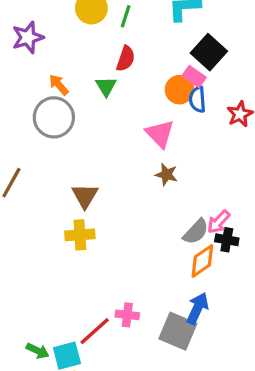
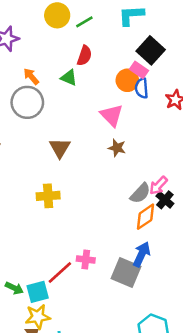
green line: (126, 16) -> (84, 22), turned 42
green triangle: (106, 86) -> (69, 78), turned -36
brown triangle: (85, 196) -> (60, 148), moved
black cross: (227, 240) -> (165, 200), turned 30

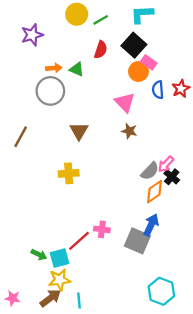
black square: (151, 50) -> (134, 45), moved
orange arrow: (31, 76) -> (54, 68), turned 126
green triangle: (69, 78) -> (77, 69), moved
blue semicircle: (142, 88) -> (158, 90), moved

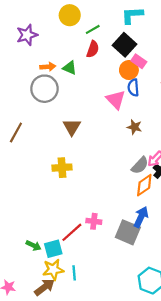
green line: (101, 20) -> (93, 29), moved
blue semicircle: (158, 90) -> (133, 88), moved
brown star: (129, 131) -> (134, 127), moved
cyan line: (79, 300) -> (74, 273), moved

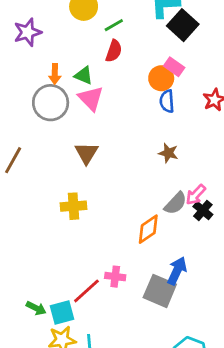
black square: (125, 45) -> (183, 25), moved
orange arrow: (48, 67) -> (55, 74), turned 96
pink triangle: (116, 100) -> (91, 98), moved
orange diamond: (144, 185) -> (148, 229), moved

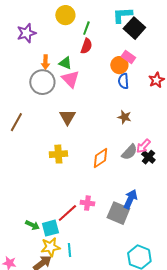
green line: (114, 25) -> (86, 28), turned -40
orange diamond: (148, 229) -> (100, 158), moved

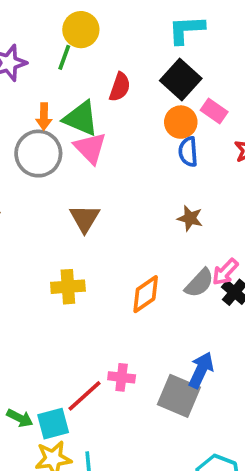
green line: (86, 28) -> (64, 57), moved
black square: (134, 28) -> (181, 80), moved
pink rectangle: (128, 57) -> (214, 111), moved
green triangle: (65, 63) -> (81, 118), size x1.5

